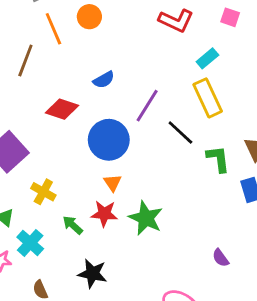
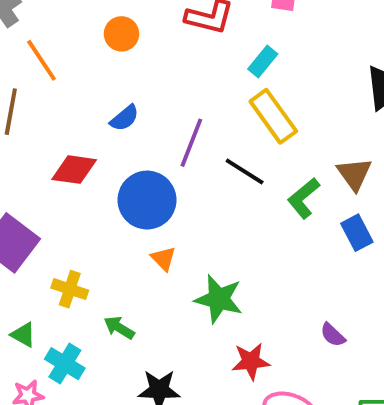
orange circle: (89, 17) -> (121, 34), moved
green L-shape: (218, 159) -> (304, 198), turned -112
red star: (104, 214) -> (251, 361), moved

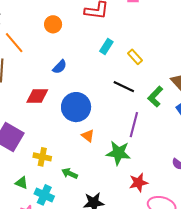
cyan rectangle: (263, 62) -> (106, 47), moved
yellow rectangle: (273, 116) -> (135, 57), size x0.6
purple line: (191, 143) -> (134, 125), moved

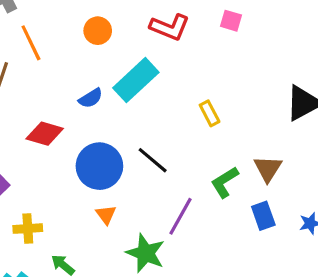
cyan rectangle: (106, 47) -> (136, 80), moved, size x1.8
black line: (124, 87) -> (153, 160), moved
yellow cross: (42, 157) -> (28, 229), turned -30

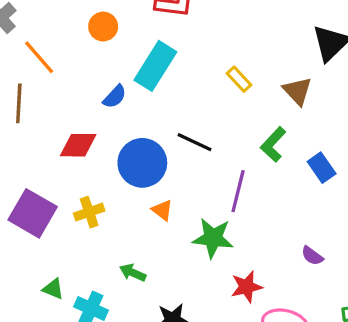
brown triangle: (268, 169) -> (297, 91), moved
yellow cross: (28, 229) -> (89, 212), moved

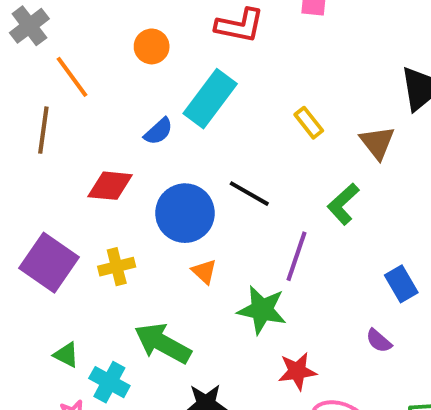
blue rectangle: (322, 168) -> (401, 284), moved
green arrow: (133, 273) -> (163, 343), size x1.8

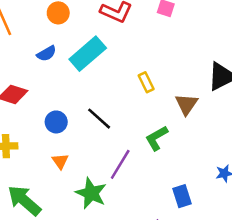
blue semicircle: (158, 131) -> (47, 54), moved
blue circle: (185, 213) -> (56, 122), size x0.6

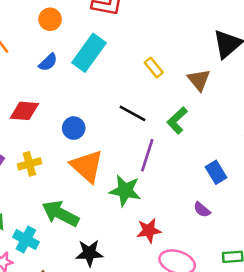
black line: (99, 119) -> (132, 113), moved
orange triangle: (60, 161) -> (87, 166), size x2.0

